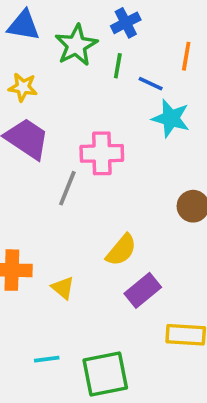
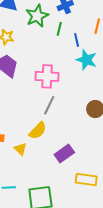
blue line: (151, 84) -> (77, 40), turned 48
gray line: (67, 188) -> (49, 105), moved
yellow semicircle: (121, 250) -> (38, 131), moved

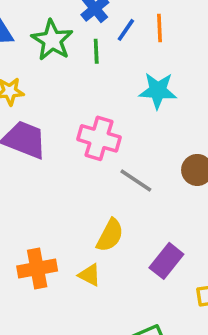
blue line: (77, 40) -> (126, 30), moved, turned 64
pink cross: (47, 76) -> (99, 138), turned 30
gray line: (49, 105) -> (136, 181), moved, turned -66

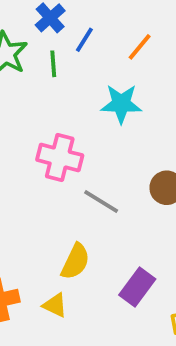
orange line: (160, 28) -> (140, 47), moved, turned 44

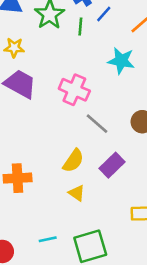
purple rectangle: (137, 287) -> (112, 165), moved
yellow triangle: (55, 305) -> (77, 193), moved

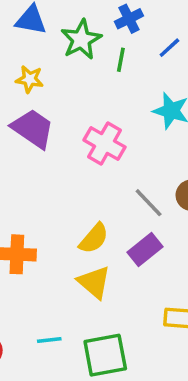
blue line: (104, 14) -> (169, 48), moved
gray line: (97, 124) -> (149, 203), moved
yellow triangle: (77, 193) -> (94, 282), size x1.5

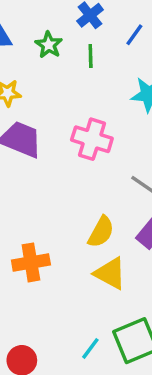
green star: (81, 40) -> (49, 45), size x0.7
cyan line: (49, 340) -> (90, 348), moved, turned -35

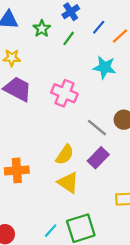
green line: (91, 56) -> (69, 38), turned 32

